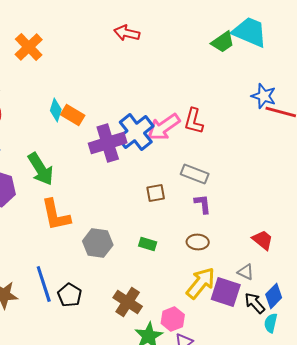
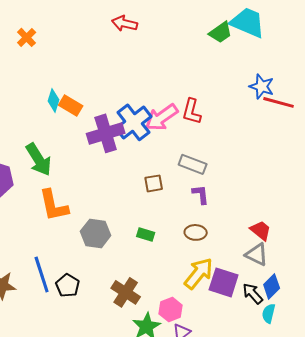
orange cross: (29, 47) -> (27, 37), size x0.7
gray triangle: (246, 272) -> (257, 254), moved, size x1.4

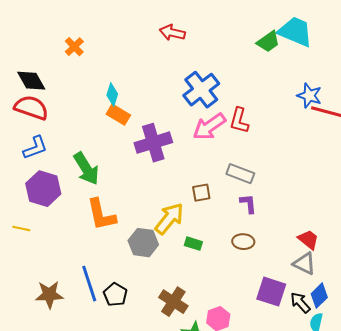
cyan diamond: (54, 100) -> (112, 95), moved
blue cross: (134, 122) -> (201, 90), moved
yellow arrow: (199, 273) -> (169, 219), moved

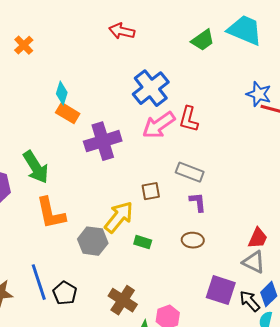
green trapezoid: (268, 42) -> (203, 40), moved
red trapezoid: (308, 240) -> (258, 238), turned 75

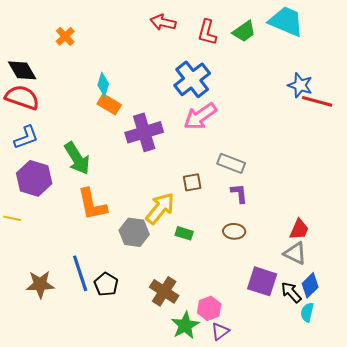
red L-shape: (189, 119) -> (207, 32), moved

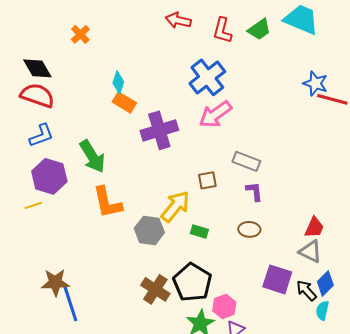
yellow line: (12, 218) -> (33, 205), moved, turned -30
blue line: (80, 273) -> (70, 303), moved
black pentagon: (106, 284) -> (192, 282), moved, size x1.6
brown cross: (164, 291) -> (155, 289), moved

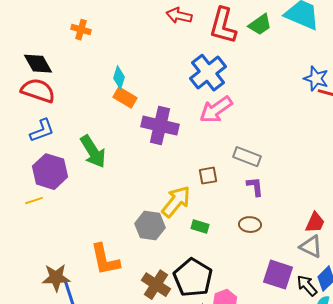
red L-shape: (222, 30) -> (223, 26), size x1.4
orange cross: (80, 34) -> (81, 30), turned -30
purple cross: (159, 130) -> (160, 126), turned 30
orange L-shape: (107, 202) -> (105, 260), moved

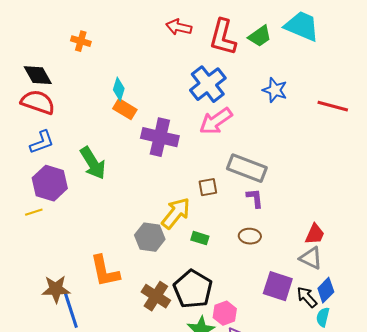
blue star: (316, 79) -> (275, 90), moved
gray rectangle: (247, 157) -> (247, 168), size x1.4

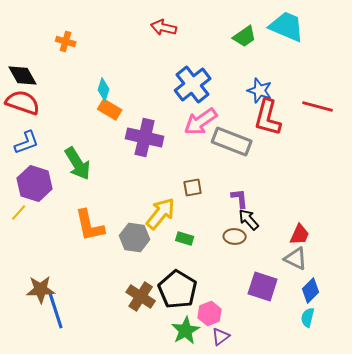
red L-shape: (223, 37) -> (268, 118), moved
gray rectangle: (247, 168) -> (232, 142), moved
yellow line: (34, 212) -> (19, 212), turned -30
orange L-shape: (105, 271) -> (90, 226), moved
black arrow: (307, 297) -> (249, 220), moved

